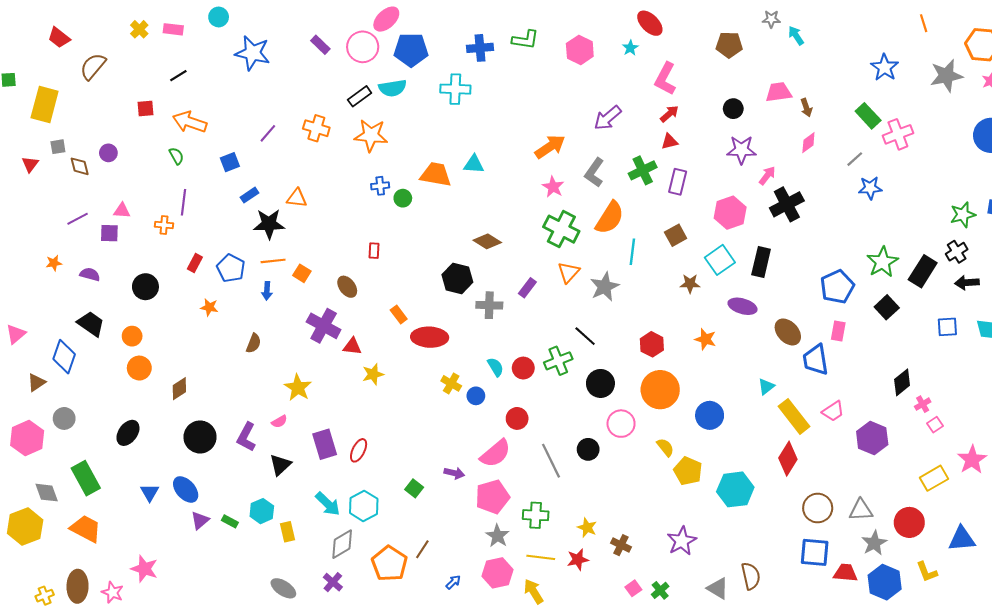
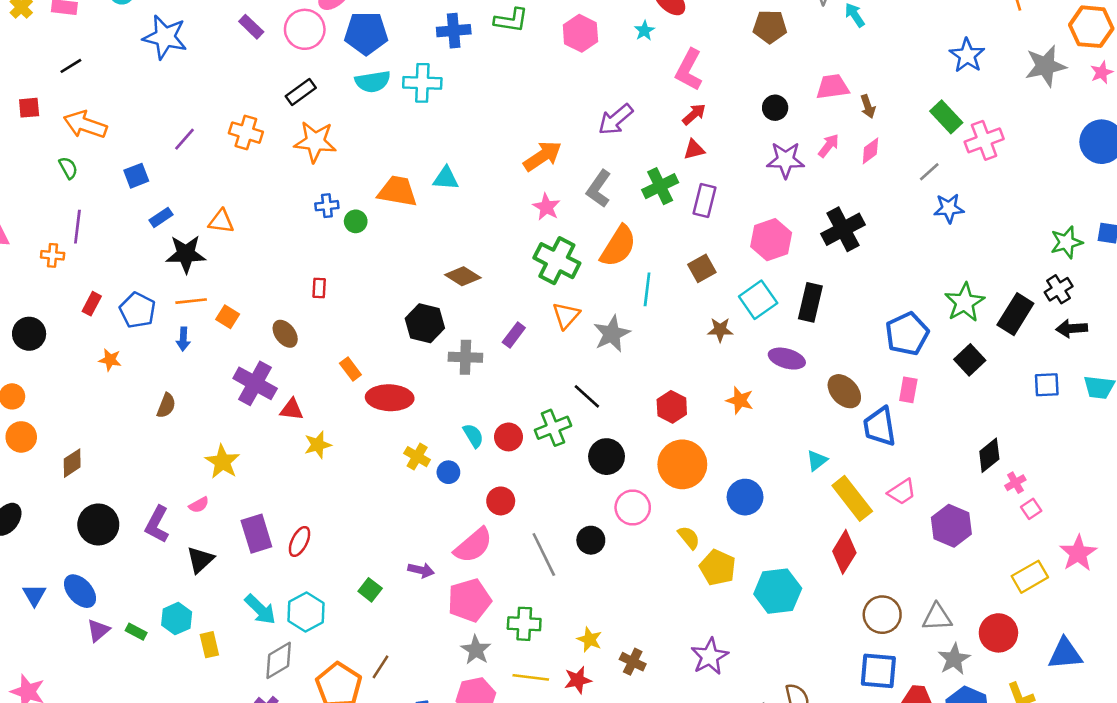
cyan semicircle: (393, 88) -> (373, 82), moved
pink arrow: (767, 176) -> (829, 146), moved

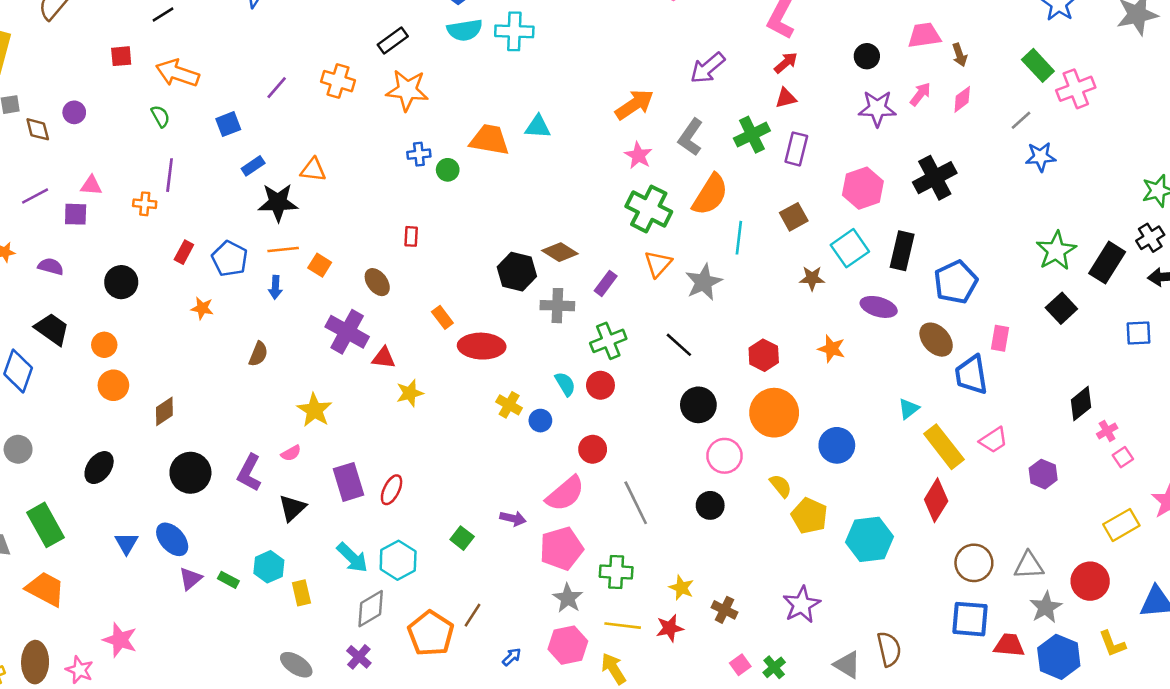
brown diamond: (463, 276) -> (560, 252), moved
blue pentagon: (907, 334) -> (956, 282), moved
green cross: (553, 428) -> (608, 341), moved
purple hexagon: (951, 526) -> (1043, 474), size x0.7
black circle: (591, 540) -> (710, 505), moved

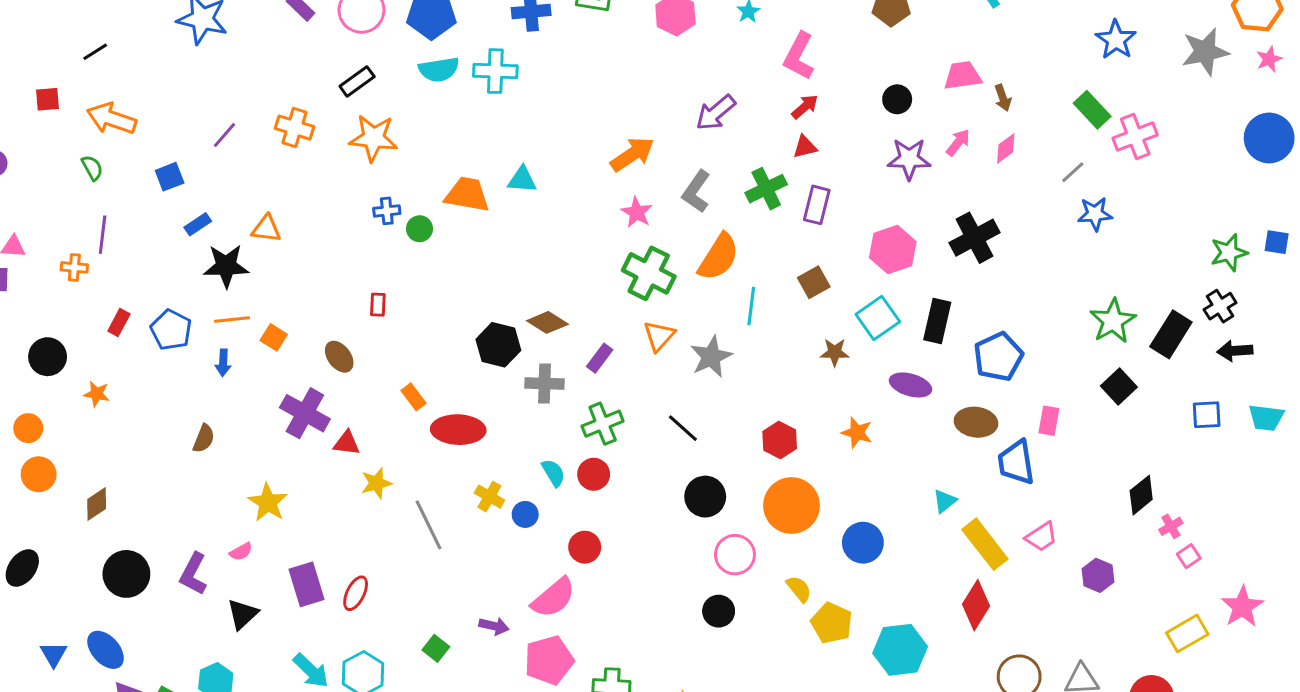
orange star: (202, 308) -> (97, 394), moved
brown ellipse: (936, 340) -> (976, 422), turned -40
gray line: (636, 503) -> (428, 525), moved

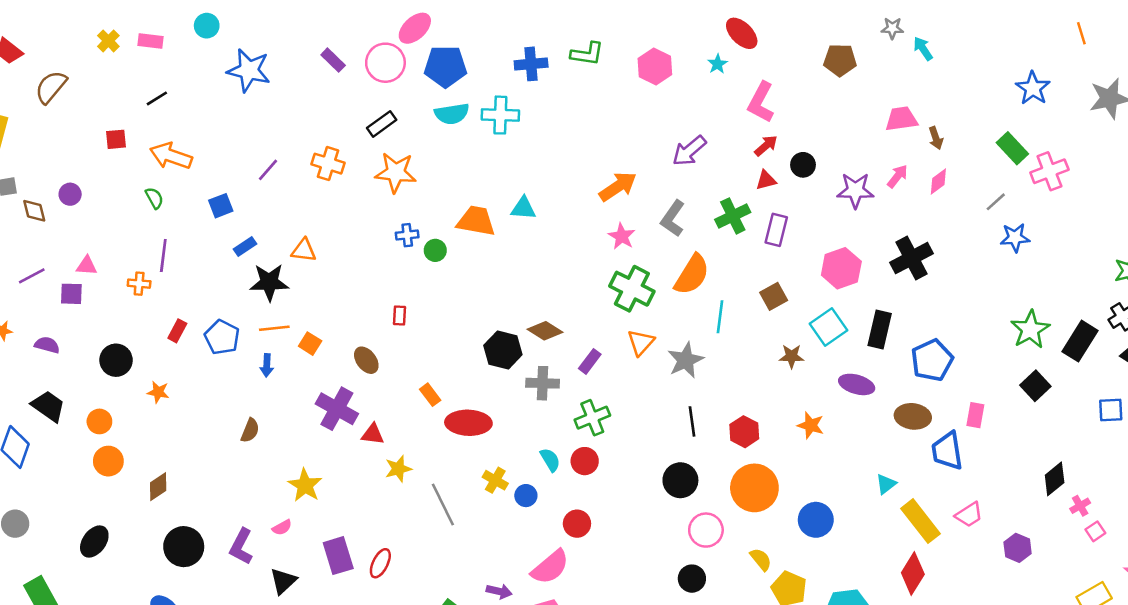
black circle: (897, 99) -> (803, 165), moved
black line: (683, 428) -> (692, 421), moved, turned 40

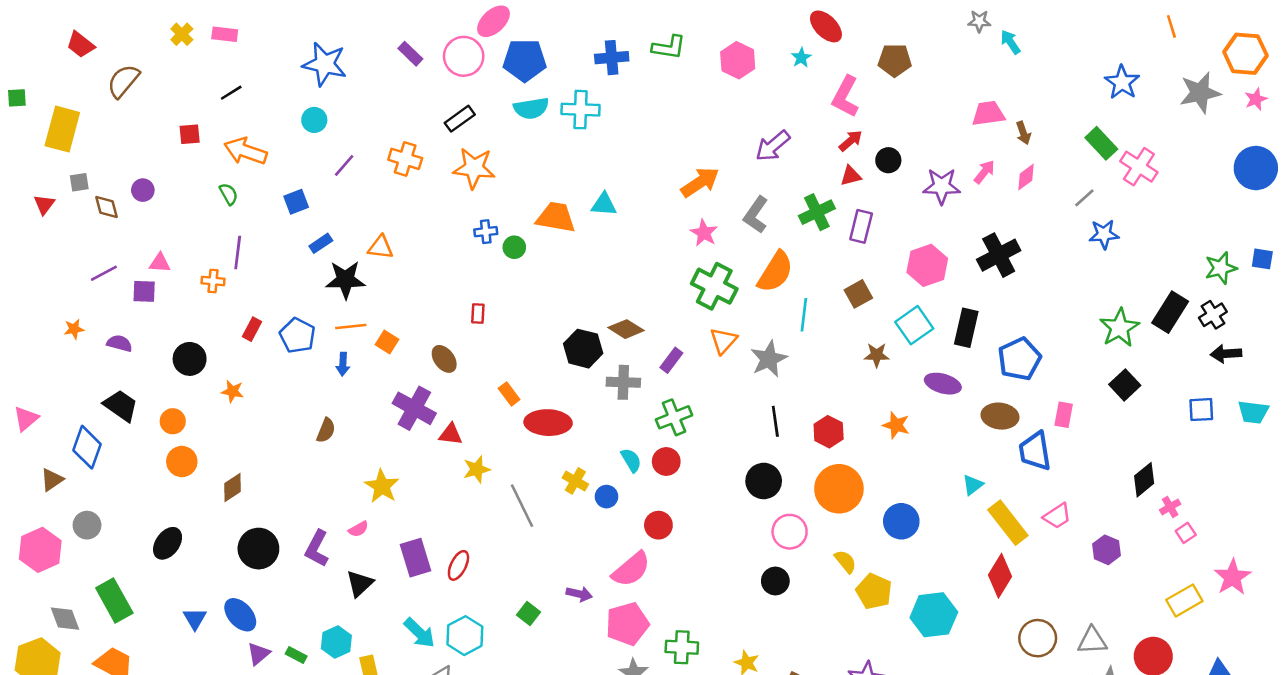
cyan circle: (207, 26) -> (314, 120), moved
brown pentagon: (840, 60) -> (895, 60), moved
pink cross: (1049, 171) -> (1139, 167), turned -36
black rectangle: (1080, 341) -> (1170, 312), moved

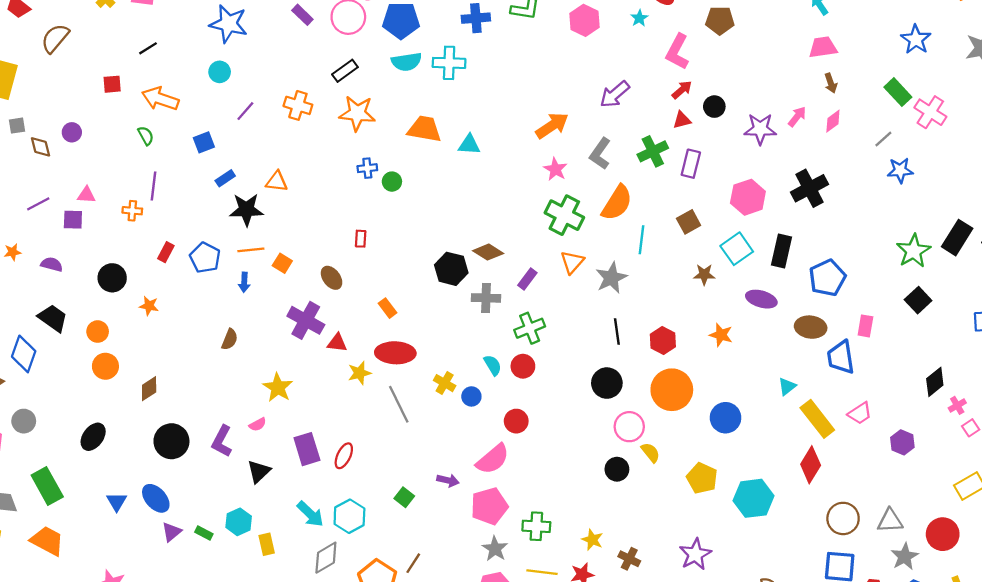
pink trapezoid: (988, 113) -> (823, 47), moved
orange trapezoid: (556, 217) -> (424, 129), moved
red ellipse: (548, 423) -> (395, 353), moved
yellow semicircle: (845, 562) -> (651, 452), moved

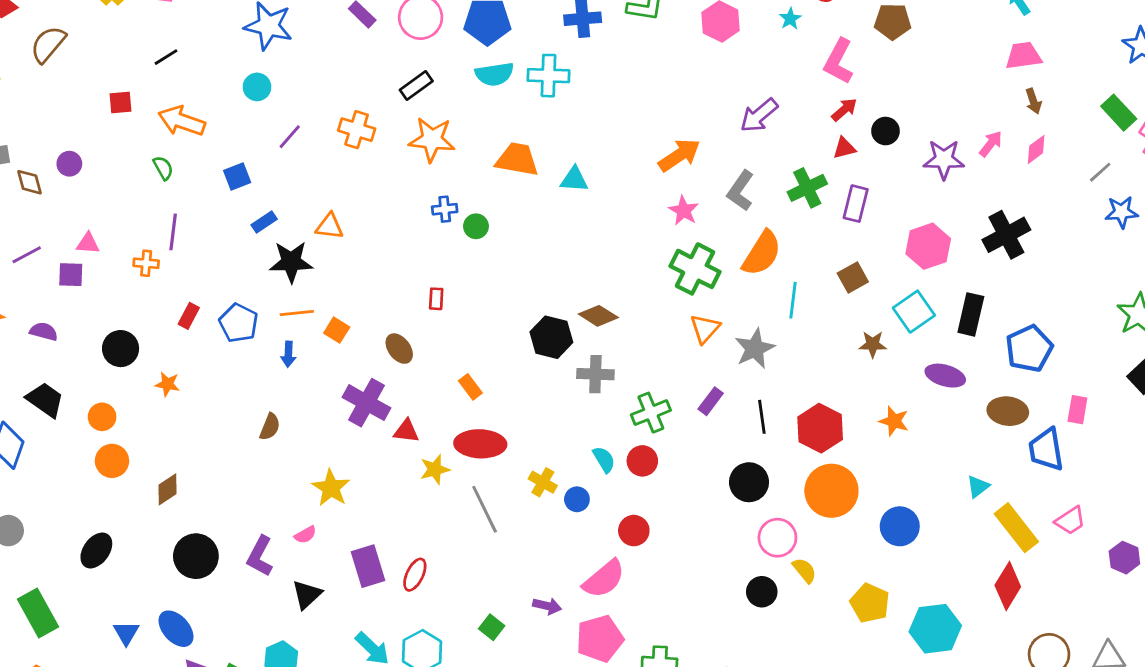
purple rectangle: (527, 279) -> (711, 401), moved
red hexagon: (663, 340) -> (820, 428), size x1.4

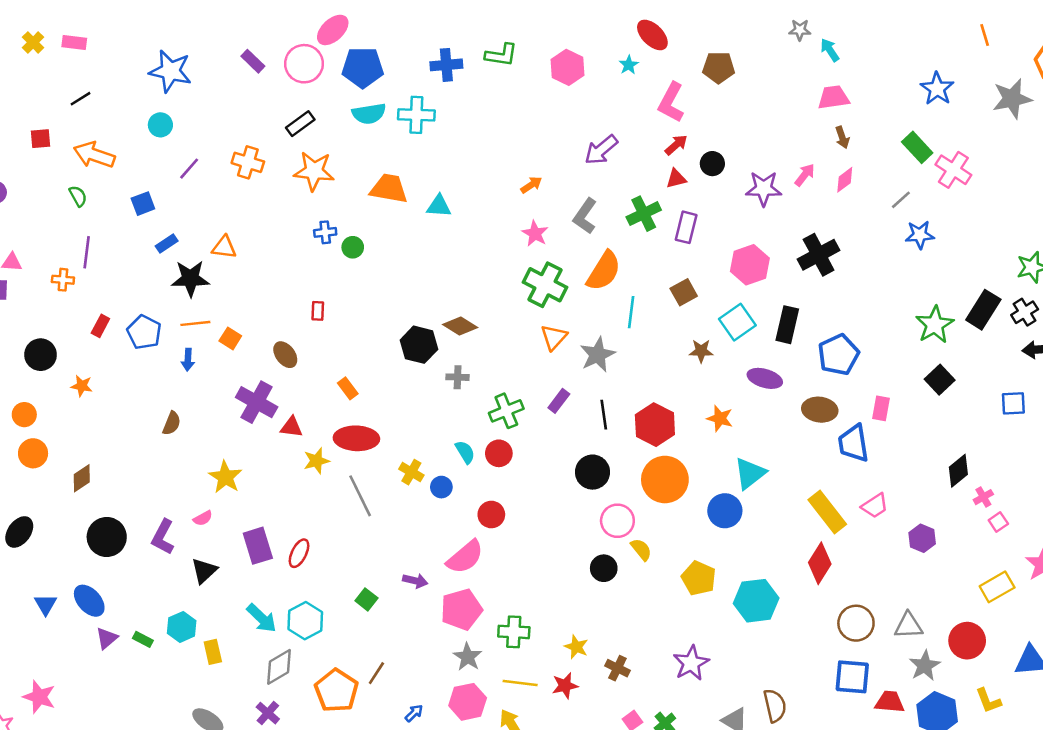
orange arrow: (679, 155) -> (531, 185), size x0.6
gray cross: (595, 374) -> (458, 377), size x0.7
cyan triangle: (978, 486) -> (750, 473), moved, size x1.6

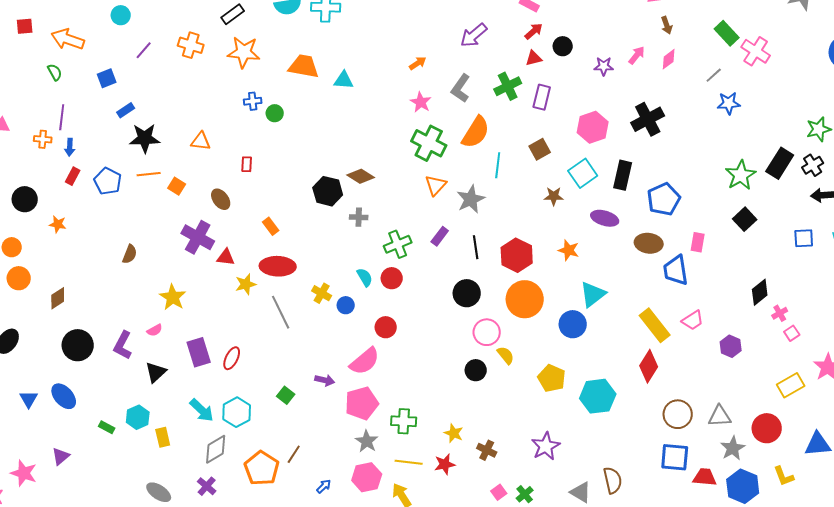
purple star: (764, 189) -> (604, 66), size x0.7
orange triangle: (224, 247) -> (201, 141), moved
blue arrow: (188, 360) -> (70, 147), moved
purple triangle: (107, 638) -> (61, 456), moved

